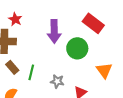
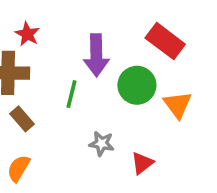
orange triangle: (104, 70) -> (178, 105), moved
green line: (31, 72) -> (72, 94), moved

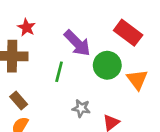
purple arrow: (96, 55) -> (77, 43), turned -44
brown rectangle: (22, 119) -> (19, 100), moved

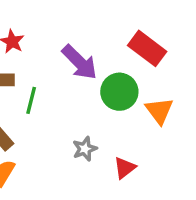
green line: (59, 72) -> (31, 100), moved
gray star: (81, 108) -> (85, 149), turned -30

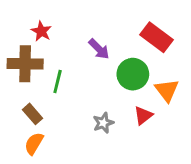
purple arrow: (80, 62) -> (99, 49), size x0.7
red triangle: (125, 168) -> (143, 115), moved

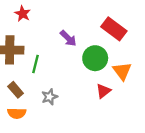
red star: (41, 31) -> (23, 14), moved
gray star: (103, 123) -> (50, 97), moved
orange semicircle: (34, 143) -> (17, 113), turned -120

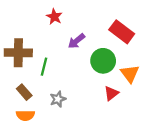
red star: (23, 14) -> (54, 17), moved
purple arrow: (68, 38) -> (76, 41), turned 96

